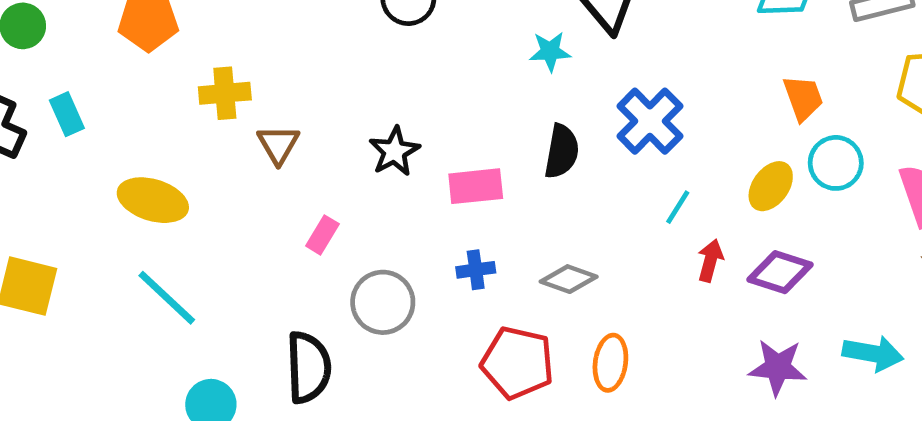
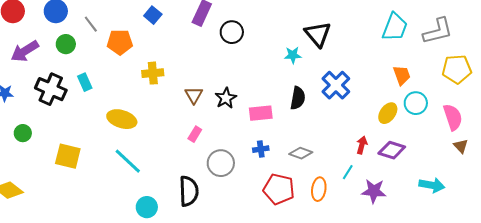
brown triangle: (278, 144) -> (194, 95), moved
cyan line: (678, 207) -> (348, 172), moved
purple star: (778, 367) -> (374, 191), moved

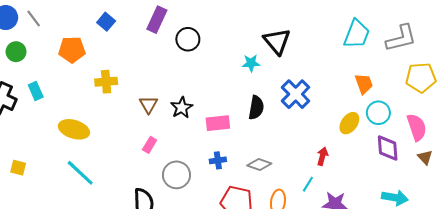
gray line: (91, 24) -> (34, 19), moved
purple diamond: (392, 150) -> (388, 148), moved, turned 68
yellow square: (68, 156) -> (18, 168), size x0.6

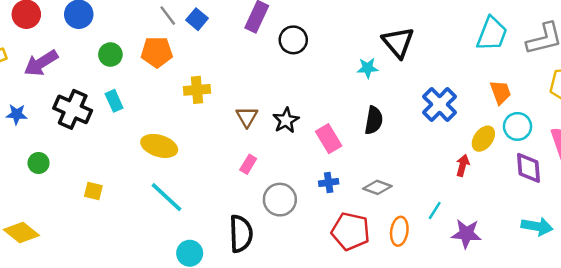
gray line: (34, 19) -> (168, 16), moved
green circle: (16, 52) -> (110, 55), moved
blue cross: (296, 94) -> (440, 104), moved
pink rectangle: (218, 123) -> (329, 139), turned 65
red arrow: (322, 156) -> (463, 165), moved

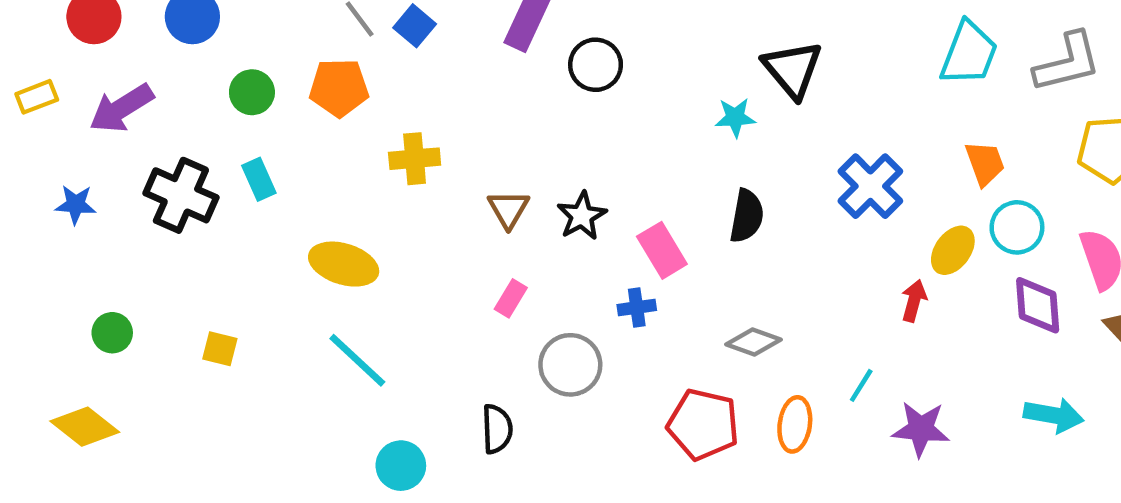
green circle: (39, 163) -> (112, 333), moved
blue cross: (329, 183) -> (637, 308), moved
black semicircle: (241, 234) -> (497, 429), size x0.7

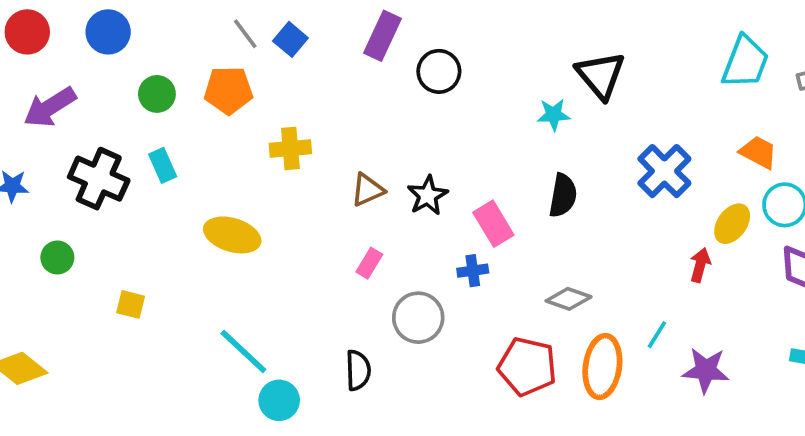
orange trapezoid: (985, 163) -> (758, 152), turned -42
brown triangle: (508, 209) -> (367, 190), turned 36
green circle: (112, 333) -> (57, 257), moved
cyan line: (357, 360) -> (243, 351), moved
orange ellipse: (795, 424) -> (602, 366), size x1.4

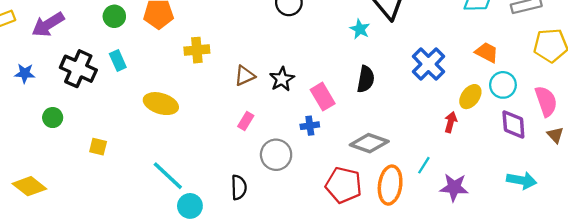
cyan star: (554, 115) -> (360, 29), turned 30
gray diamond: (569, 299) -> (369, 143), size x1.4

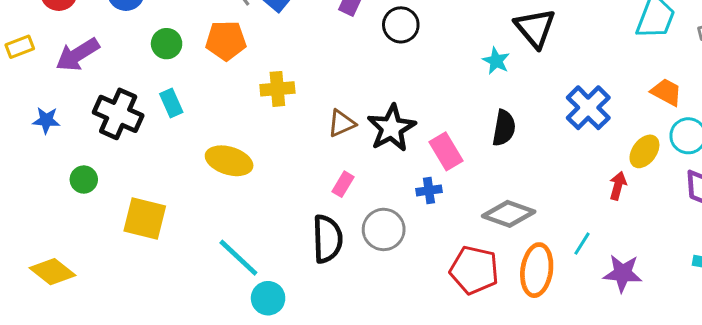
black star: (282, 79) -> (391, 128), size x1.4
yellow square: (98, 147) -> (145, 219), size x1.8
black semicircle: (239, 187) -> (327, 239), moved, size x1.4

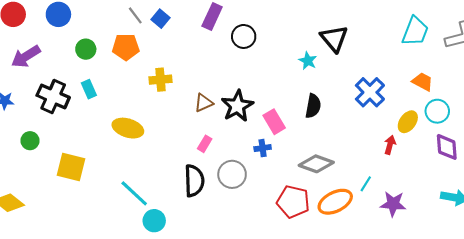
orange ellipse: (537, 270) -> (335, 202), turned 56

